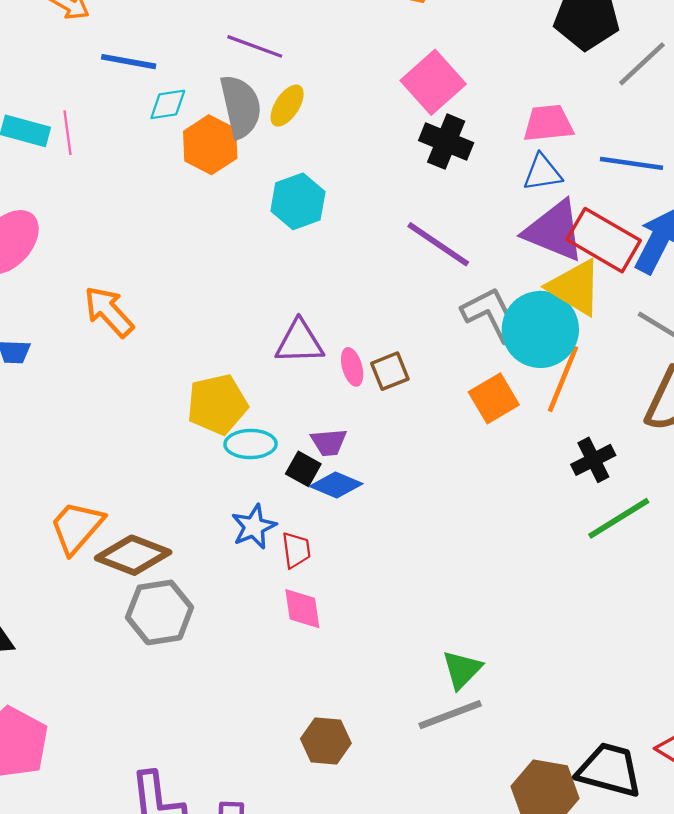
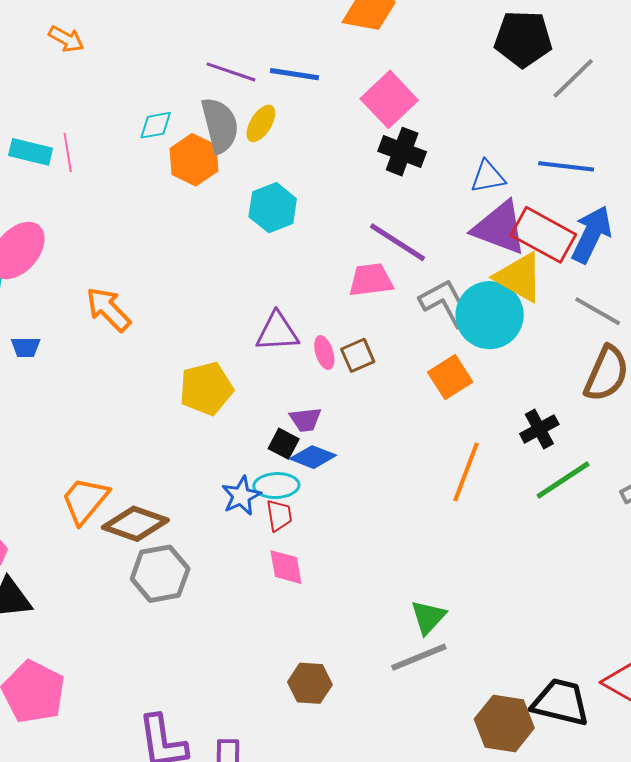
blue line: (129, 62) -> (294, 74), moved
pink trapezoid: (548, 123) -> (371, 280), moved
orange line: (563, 379) -> (466, 472), moved
cyan ellipse: (251, 444) -> (276, 486), moved

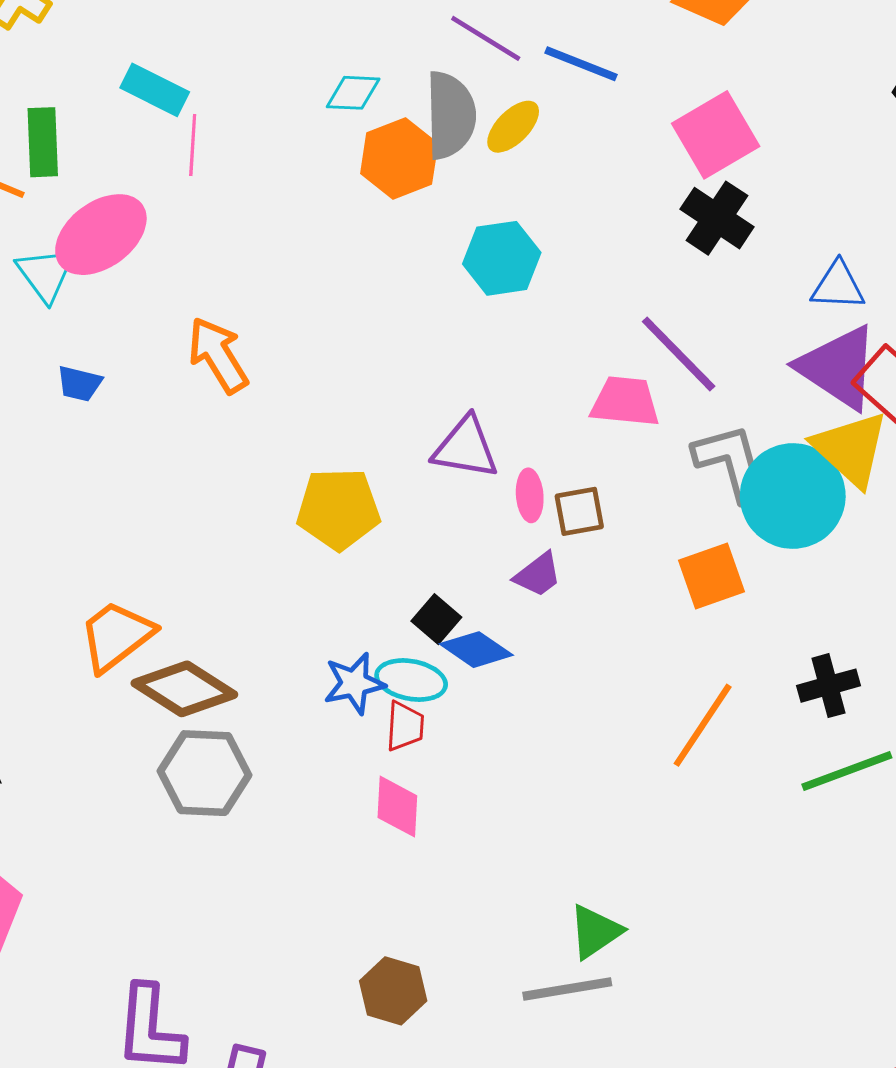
pink line: (68, 152) -> (193, 145), moved
purple trapezoid: (305, 420) -> (538, 575), moved, turned -44

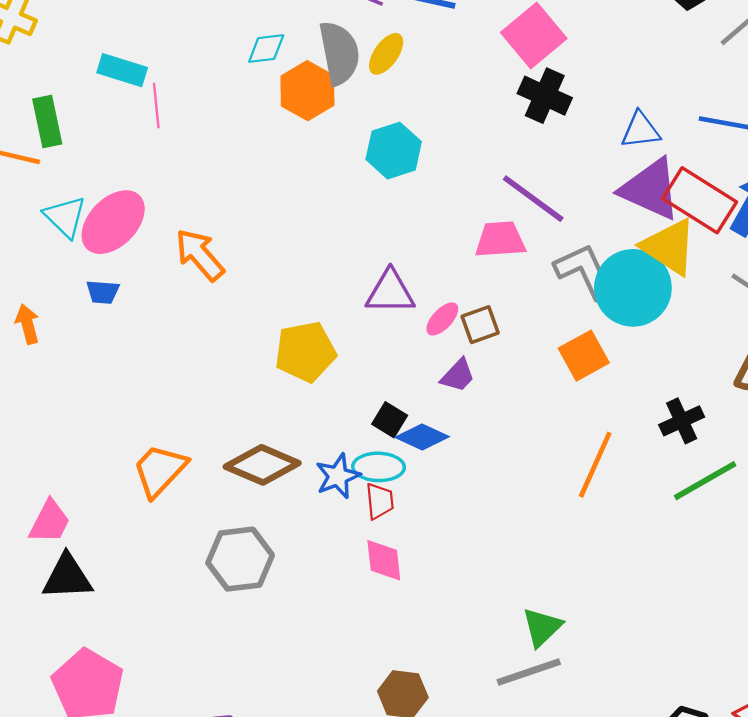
pink ellipse: (101, 235) -> (113, 222), moved
pink ellipse: (530, 495) -> (442, 319), turned 57
brown diamond: (184, 689) -> (262, 465), moved

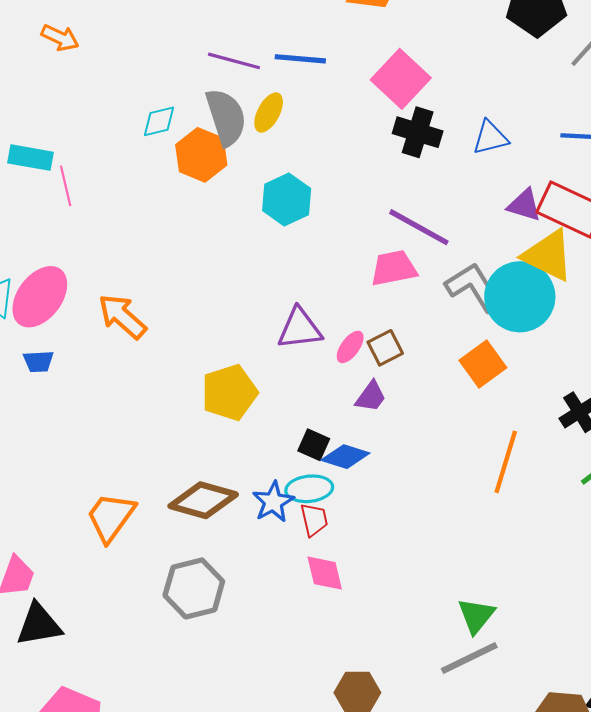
blue triangle: (641, 130) -> (490, 138), moved
purple triangle: (650, 189) -> (524, 205), size x0.6

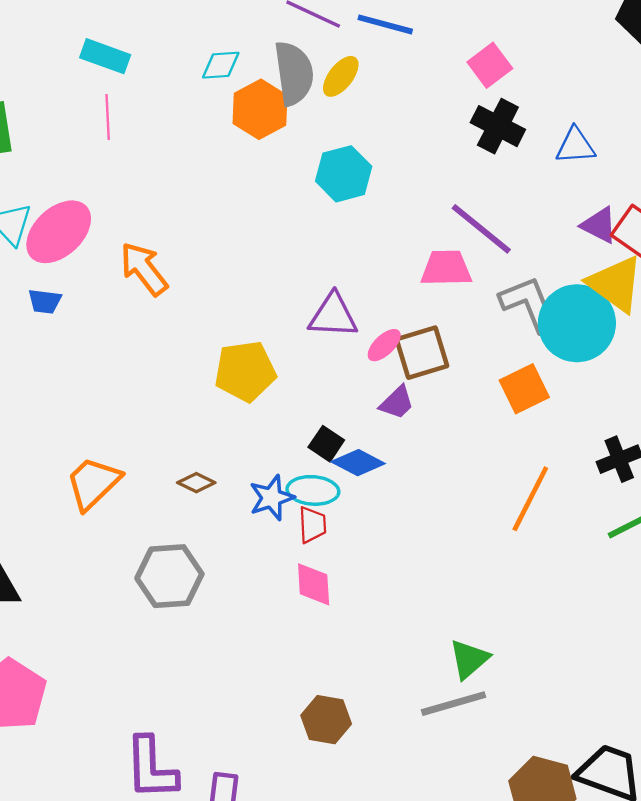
pink square: (401, 79) -> (490, 65), size x0.7
cyan rectangle: (30, 158) -> (105, 56), moved
brown square: (385, 348) -> (422, 353), size x1.4
brown diamond: (203, 500) -> (196, 483), size x0.5

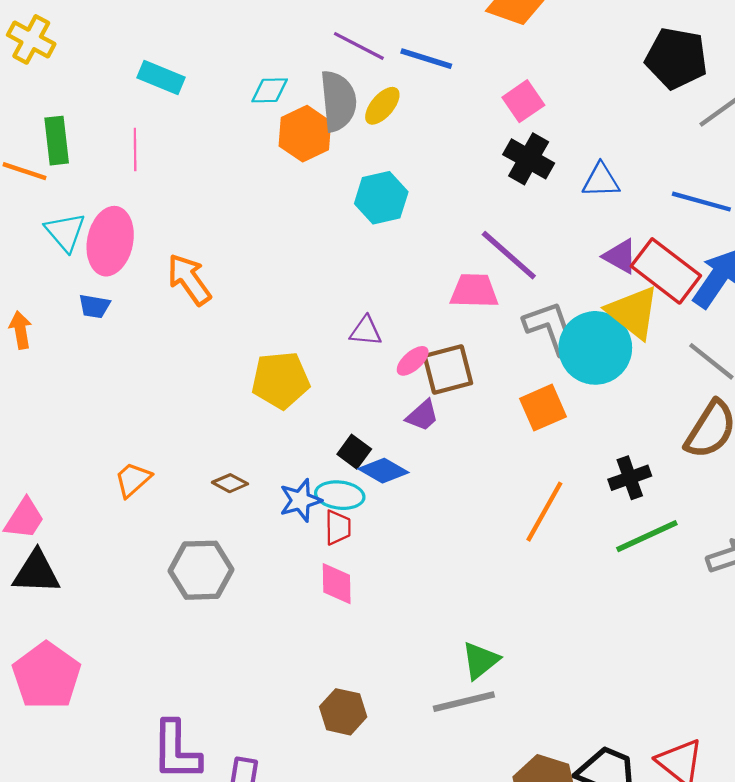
pink line: (108, 117) -> (135, 150), moved
pink ellipse: (59, 232) -> (110, 241), turned -38
purple triangle: (333, 316) -> (366, 331), size x0.7
orange trapezoid: (93, 483) -> (133, 480), size x0.7

